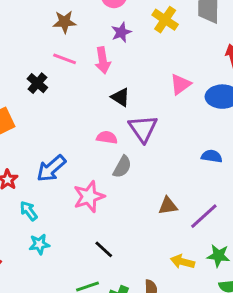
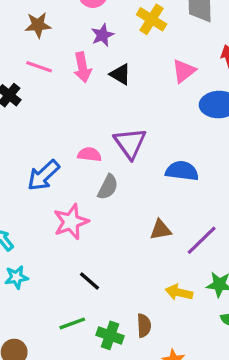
pink triangle: (181, 84) -> (184, 71), moved
black triangle: (120, 97) -> (120, 74), moved
blue semicircle: (212, 156) -> (182, 171), moved, size x1.4
blue arrow: (51, 168) -> (43, 175), moved

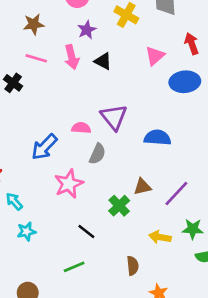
green cross: (110, 335) -> (119, 206), moved, turned 30

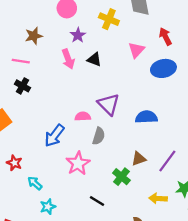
pink line: (36, 58) -> (21, 61), moved

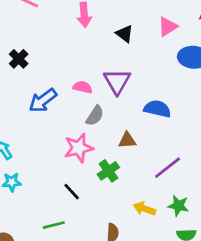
black triangle: (94, 59) -> (125, 34), moved
black cross: (22, 86) -> (19, 59), moved
brown triangle: (139, 159) -> (127, 140), moved
pink star: (78, 163) -> (79, 148), moved

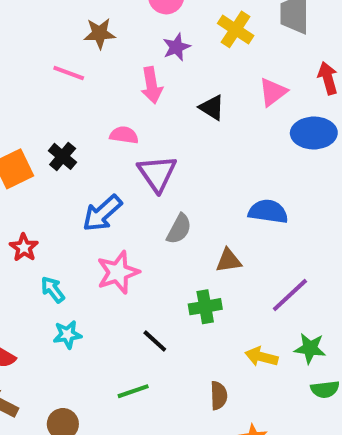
purple triangle: (117, 81) -> (157, 173), moved
pink semicircle: (83, 87) -> (124, 135), moved
pink star: (79, 148) -> (118, 272), moved
green cross: (108, 171) -> (205, 307), turned 30

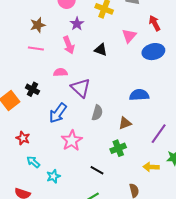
pink line: (69, 73) -> (36, 48), moved
cyan arrow: (53, 290) -> (33, 162), moved

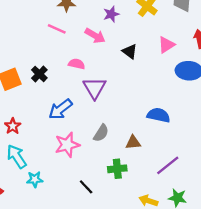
pink arrow: (69, 45) -> (95, 36), turned -54
gray semicircle: (97, 113) -> (101, 133), moved
cyan arrow: (33, 162) -> (17, 156), size x1.5

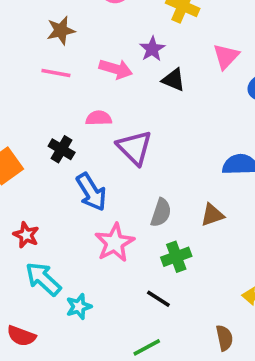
purple star: (111, 14) -> (152, 49), moved
black cross: (39, 74) -> (62, 149), moved
blue arrow: (60, 109) -> (91, 192), turned -70
green cross: (117, 169) -> (176, 257), moved

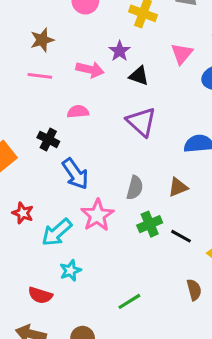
purple triangle: (134, 148) -> (141, 122), moved
cyan arrow: (43, 279) -> (57, 232), moved, turned -80
black line: (158, 299) -> (181, 236), moved
red semicircle: (21, 336) -> (40, 295), moved

